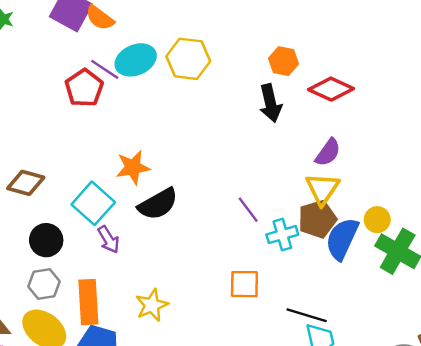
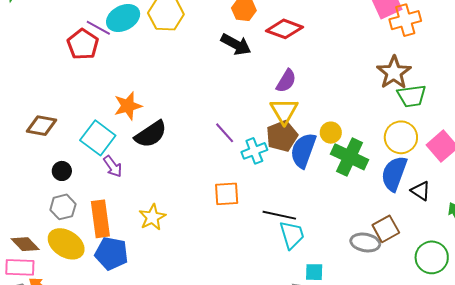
black arrow: (270, 103) -> (236, 44), turned -44
black circle: (46, 240) -> (62, 171), size x0.7

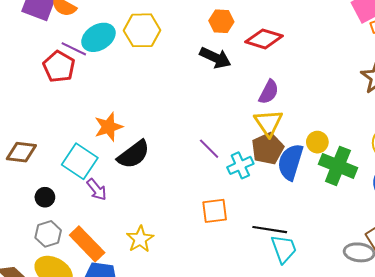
orange rectangle: (100, 219) -> (87, 244), turned -33

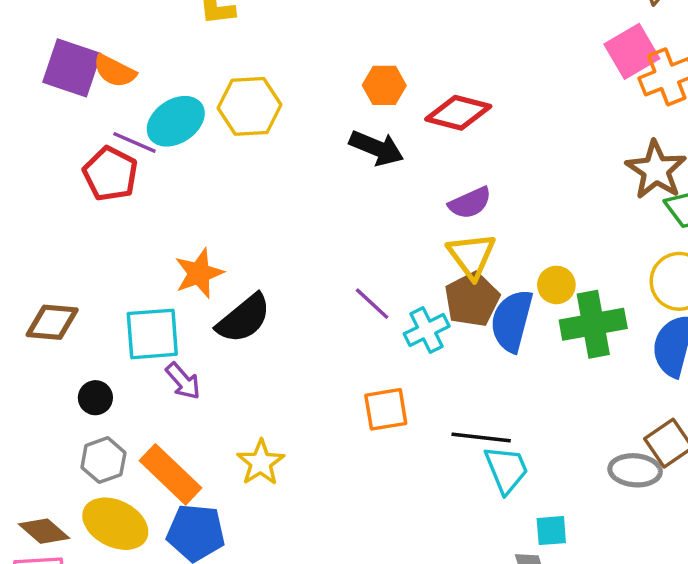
purple semicircle: (269, 92) -> (470, 203), turned 40
cyan square: (80, 161) -> (152, 334), turned -36
green cross: (338, 166) -> (593, 324), turned -30

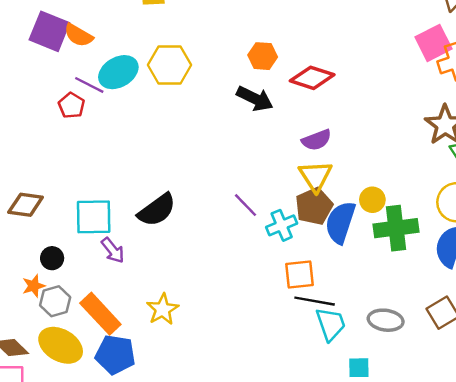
red pentagon: (110, 174) -> (71, 105), size x0.7
orange star: (199, 273) -> (34, 286), moved, size x0.7
orange square: (386, 409) -> (300, 275), moved
gray ellipse: (635, 470) -> (386, 320), moved

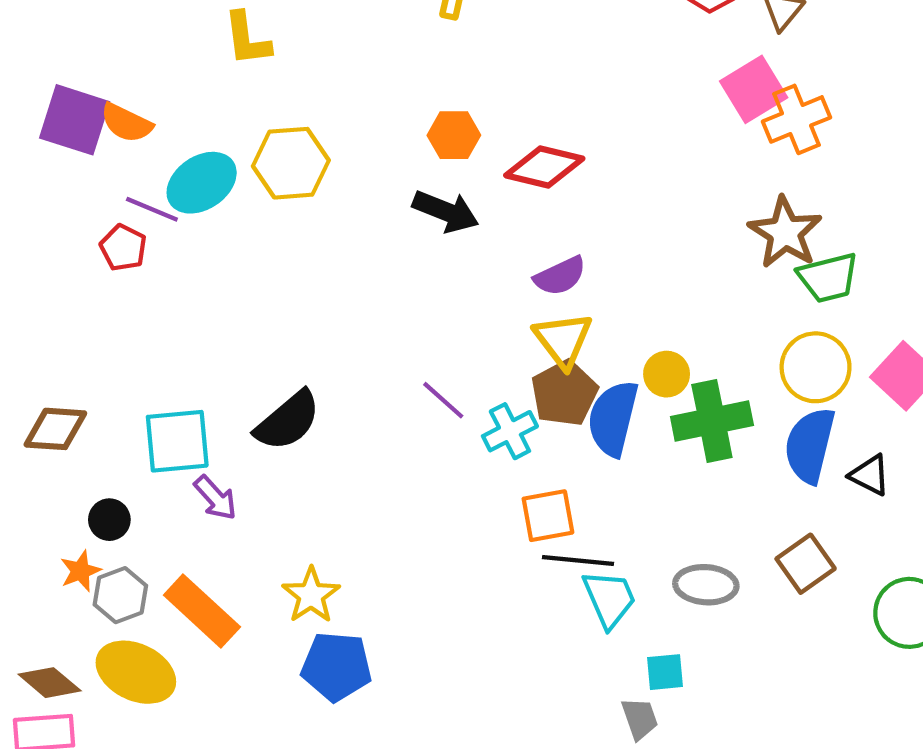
blue pentagon: (115, 355) -> (336, 666), moved

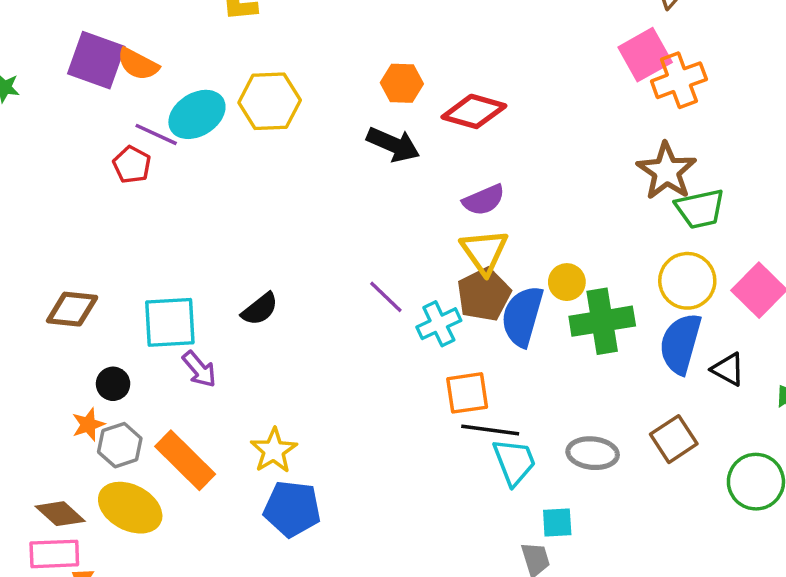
black semicircle: (288, 421) -> (260, 309), size x0.7

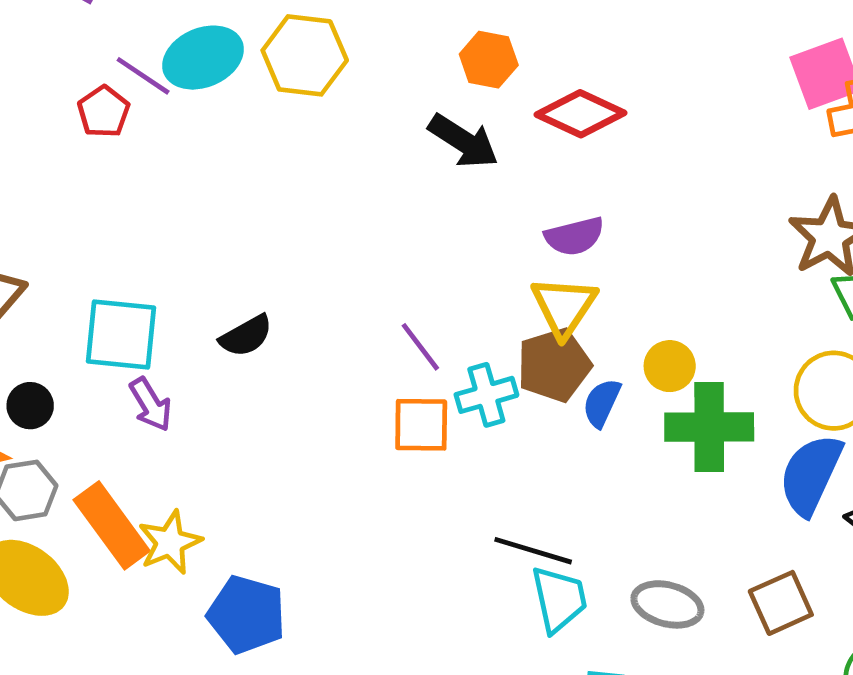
blue semicircle: (522, 316) -> (602, 403), size x0.6
orange square: (467, 393) -> (421, 425), moved
yellow star: (274, 450) -> (170, 542), moved

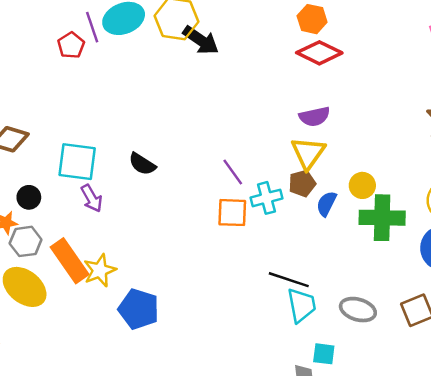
orange hexagon: (489, 60) -> (312, 19), moved
purple line: (143, 76) -> (92, 27), turned 36
black arrow: (463, 141) -> (201, 40), moved
black semicircle: (246, 336) -> (142, 164), turned 60
brown pentagon: (554, 365) -> (302, 183), size x0.7

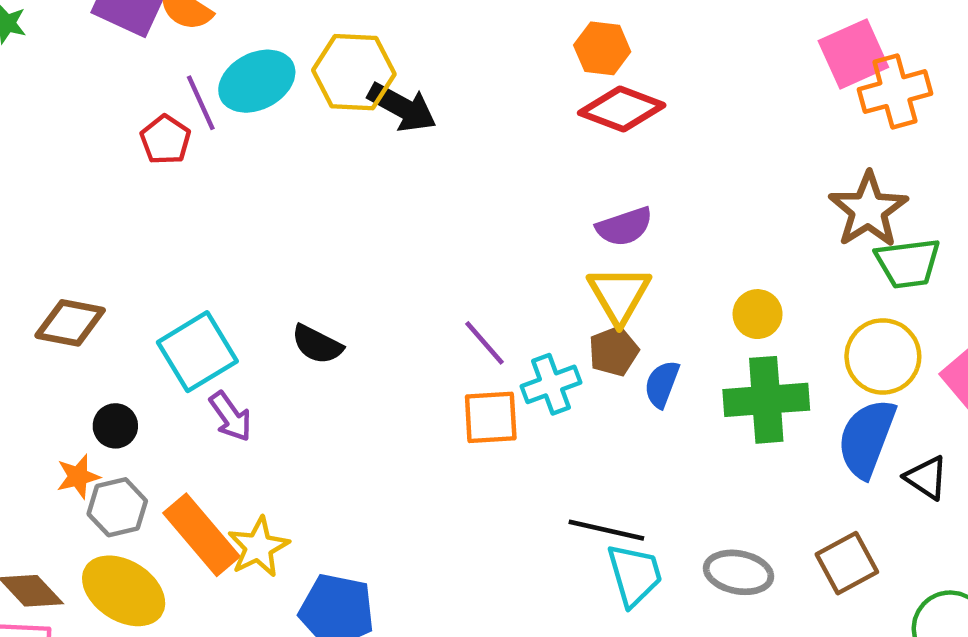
cyan square: (77, 162) -> (197, 352), turned -33
yellow circle: (362, 185) -> (758, 314), moved

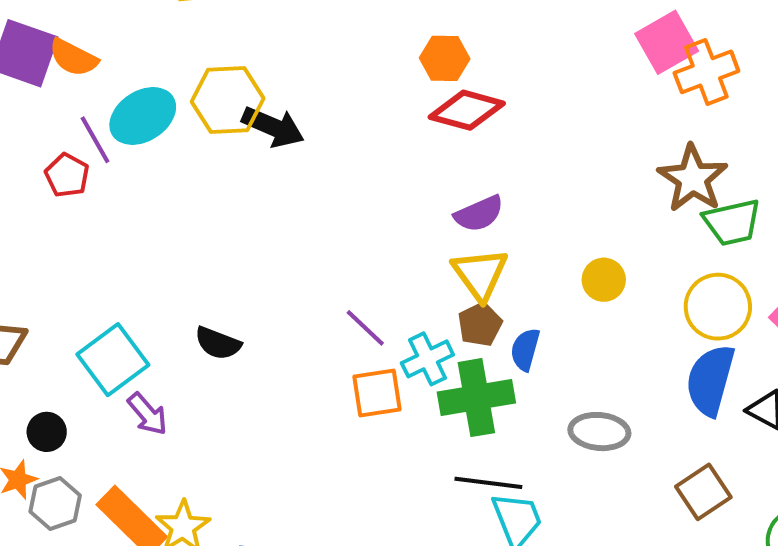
green cross: (766, 400) -> (476, 398), moved
gray ellipse: (738, 572) -> (599, 432), moved

